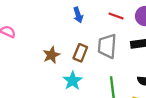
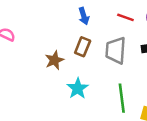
brown rectangle: (80, 53) -> (83, 47), moved

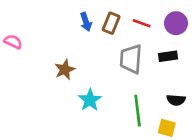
blue arrow: (84, 16) -> (86, 22), moved
brown rectangle: (83, 47) -> (111, 23), moved

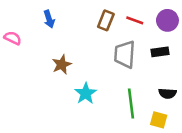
blue arrow: (86, 22) -> (49, 19), moved

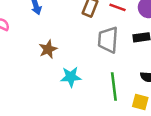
cyan star: (86, 93) -> (71, 77), turned 30

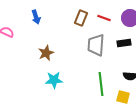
cyan star: (71, 77) -> (54, 80), moved

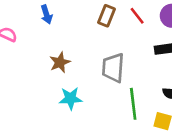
red line: (104, 18) -> (137, 16), turned 32
gray trapezoid: (96, 45) -> (113, 68), moved

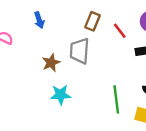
red line: (137, 16) -> (120, 31), moved
gray trapezoid: (113, 68) -> (80, 51), moved

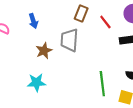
blue arrow: (39, 20) -> (33, 21), moved
cyan star: (61, 95) -> (37, 82), moved

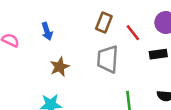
gray trapezoid: (69, 40) -> (108, 59), moved

